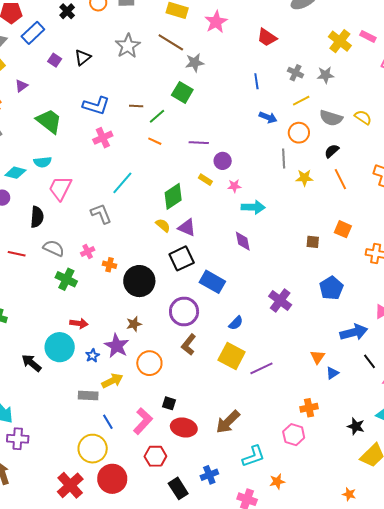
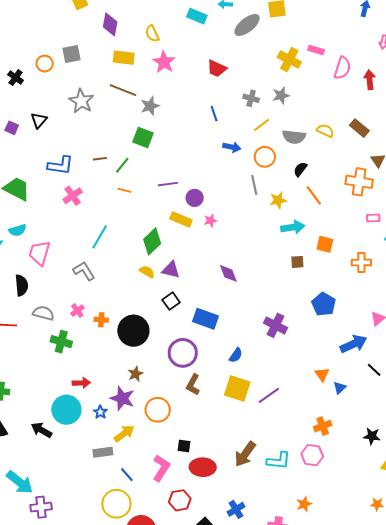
yellow rectangle: (205, 180) -> (181, 219), size x1.5
cyan arrow: (253, 207) -> (293, 227), moved
black square: (182, 258) -> (171, 301), size x0.7
cyan L-shape: (253, 456) -> (279, 461), moved, turned 35

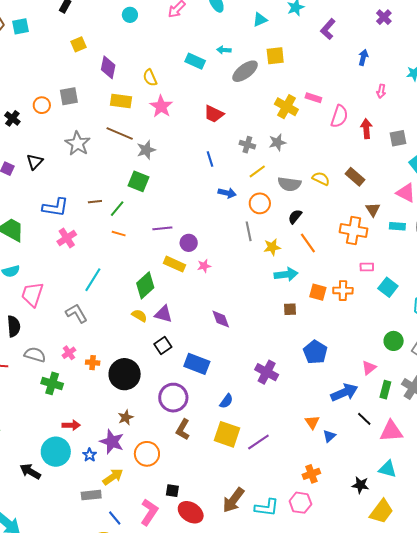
orange cross: (361, 263) -> (343, 291), moved
red ellipse: (203, 467) -> (191, 512), turned 30

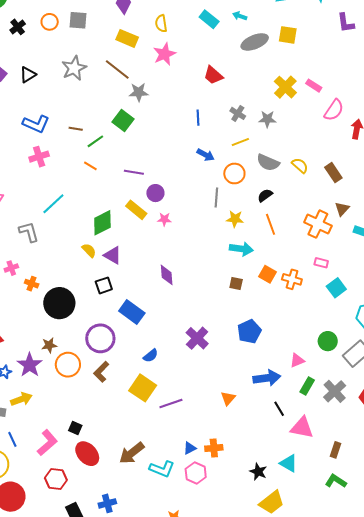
purple L-shape: (328, 29) -> (346, 23), turned -65
blue triangle: (329, 436) -> (190, 448), moved
orange circle: (147, 454) -> (68, 365), moved

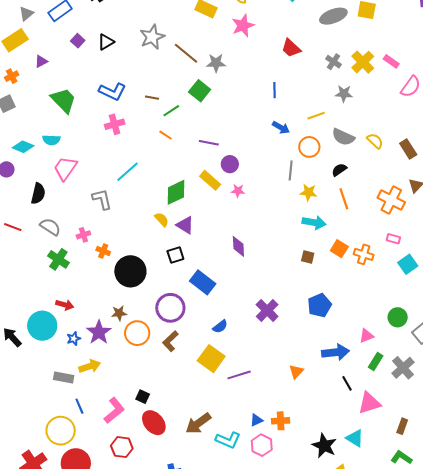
brown line: (117, 69) -> (186, 53), moved
gray cross: (238, 113) -> (334, 62), moved
pink triangle: (302, 428) -> (369, 403), turned -30
black star: (258, 472) -> (324, 446), size x1.4

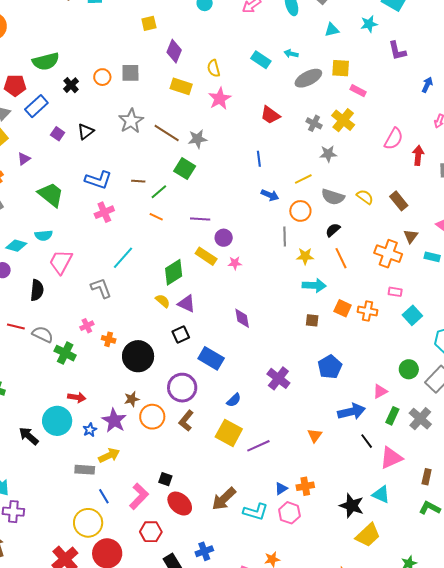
pink rectangle: (391, 61) -> (358, 91), moved
gray semicircle: (50, 227) -> (43, 334), moved

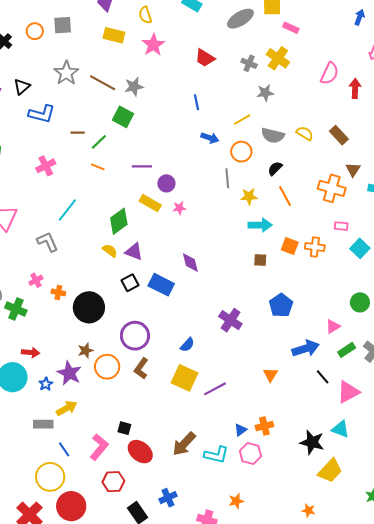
blue L-shape: (98, 180) -> (42, 114), moved
blue rectangle: (211, 358) -> (161, 285), moved
green rectangle: (392, 416) -> (347, 350), turned 36

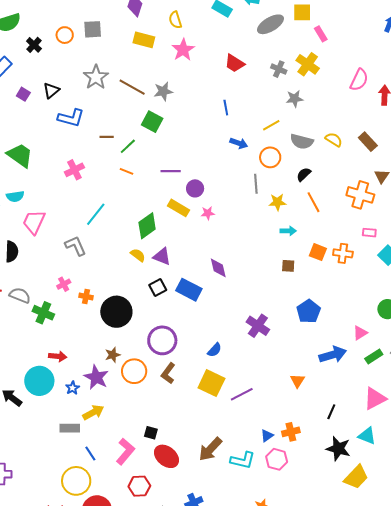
pink rectangle: (291, 28) -> (321, 34), turned 35
cyan arrow: (260, 225) -> (288, 231), size x0.7
black line: (323, 377) -> (331, 412), moved, turned 63

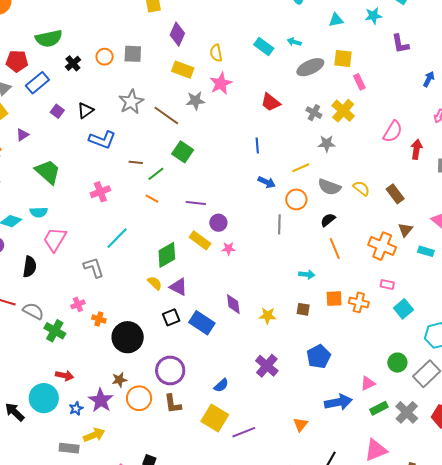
gray star: (163, 91) -> (195, 101), moved
yellow star: (277, 202) -> (268, 316), moved
orange square: (318, 252) -> (334, 299), turned -30
brown L-shape: (168, 373) -> (173, 404), turned -50

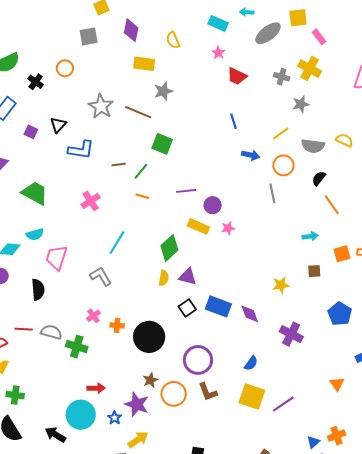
gray square: (133, 54) -> (89, 36), moved
pink star: (221, 83) -> (218, 53), moved, size x0.6
yellow semicircle: (155, 283) -> (164, 278), turned 70
purple diamond: (233, 304) -> (250, 314), moved

